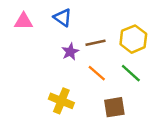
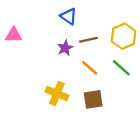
blue triangle: (63, 18) -> (69, 16), moved
pink triangle: (24, 21) -> (14, 35), moved
brown square: (114, 107) -> (93, 99), moved

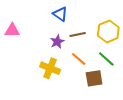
yellow cross: (57, 94) -> (50, 68), moved
brown square: (93, 99) -> (94, 78), moved

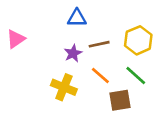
blue triangle: (60, 14) -> (77, 18), turned -35
pink triangle: (12, 30) -> (16, 39), turned -35

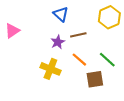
blue triangle: (77, 18) -> (61, 14), turned 42
yellow hexagon: (138, 40) -> (109, 17), moved

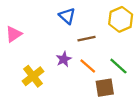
purple star: (58, 42) -> (64, 59), moved
yellow cross: (50, 69) -> (33, 76), moved, turned 30

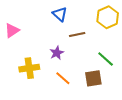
orange line: (88, 66) -> (63, 78), moved
yellow cross: (33, 76) -> (29, 68), turned 30

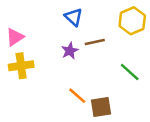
purple star: (57, 53) -> (70, 51), moved
yellow cross: (29, 68) -> (21, 66), moved
brown square: (93, 78) -> (101, 107), moved

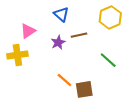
pink triangle: (15, 37) -> (28, 31), moved

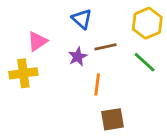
green line: (108, 60) -> (145, 62), moved
orange line: (64, 80) -> (97, 84), moved, turned 56

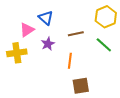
blue triangle: (82, 19) -> (46, 18), moved
purple star: (78, 57) -> (48, 44), moved

